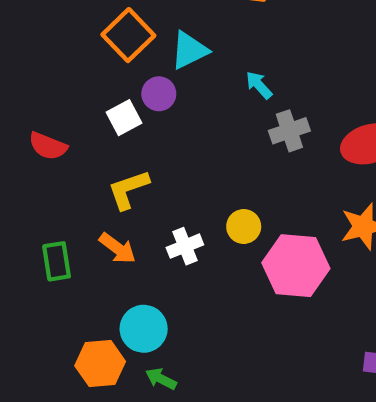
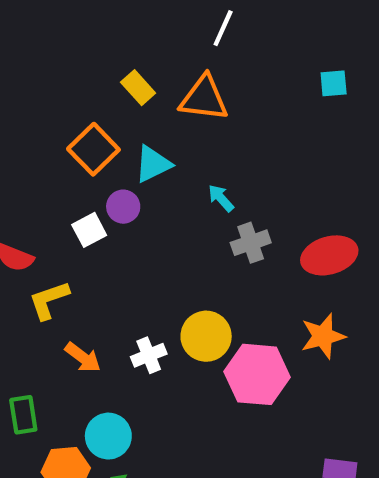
yellow L-shape: (128, 190) -> (49, 300), moved
yellow circle: (244, 226) -> (206, 336), size x1.5
green rectangle: (57, 261) -> (23, 415), moved

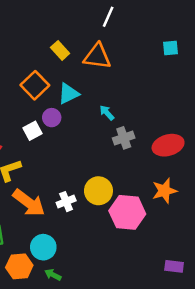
orange arrow: (83, 357) -> (29, 203), size x1.6

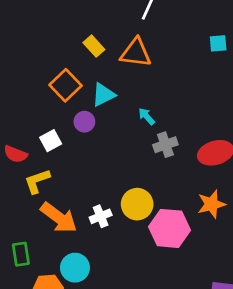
white square: (32, 131) -> (51, 141), moved

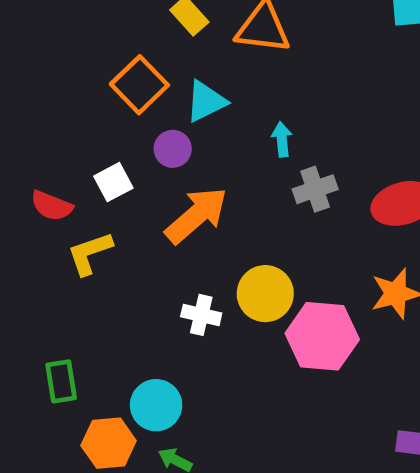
cyan arrow: (147, 116) -> (282, 139), turned 36
white cross: (101, 216) -> (201, 315), turned 35
orange arrow: (59, 218) -> (196, 215), moved, turned -78

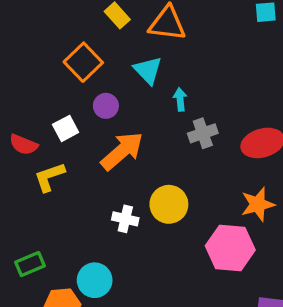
cyan triangle: (206, 101) -> (148, 70), moved, turned -48
pink hexagon: (322, 336) -> (230, 248), moved
green rectangle: (61, 381) -> (30, 264), turned 76

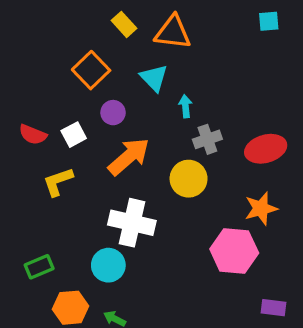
red semicircle: (24, 145) -> (33, 135), moved
yellow circle: (169, 204) -> (189, 179), moved
white cross: (125, 219) -> (132, 223), size x1.8
cyan circle: (95, 280) -> (108, 265), moved

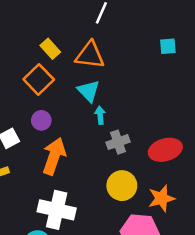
orange square: (91, 70) -> (39, 79), moved
cyan triangle: (154, 78) -> (89, 91), moved
orange arrow: (129, 157) -> (54, 156), turned -30
yellow circle: (189, 179) -> (122, 186), moved

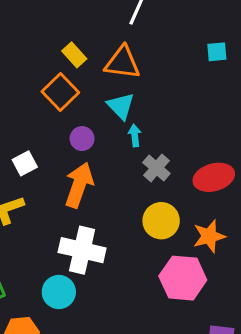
purple circle: (41, 120) -> (82, 139), moved
gray cross: (118, 142) -> (156, 168), turned -30

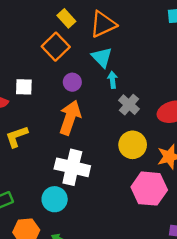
orange triangle: (122, 63) -> (103, 24), turned -32
white square: (25, 163) -> (24, 87), moved, turned 30

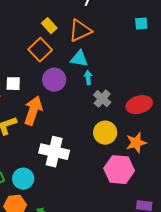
cyan triangle: (102, 57) -> (79, 59), turned -36
purple circle: (72, 82) -> (54, 80), size x1.5
orange arrow: (70, 118) -> (33, 111), moved
cyan circle: (55, 199) -> (23, 179), moved

